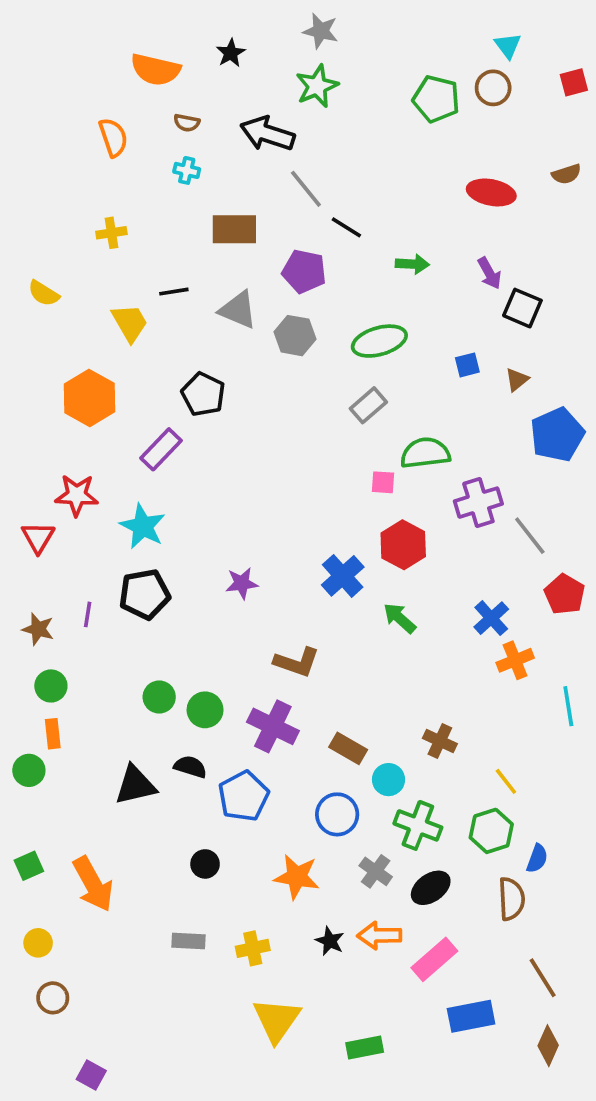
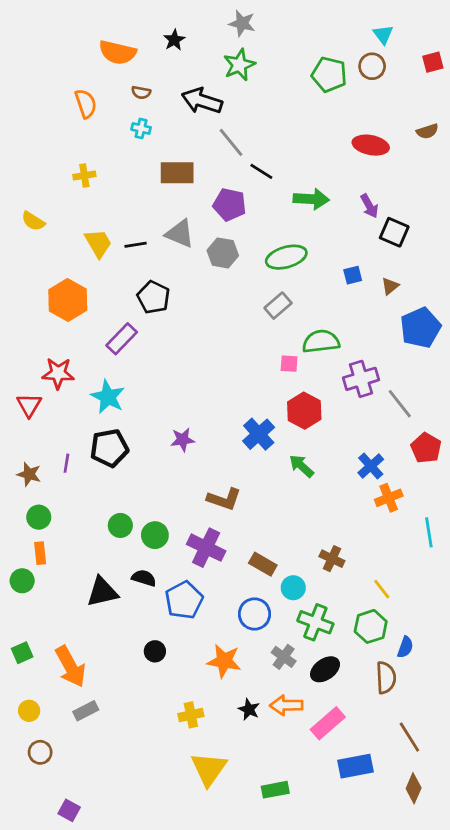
green arrow: (412, 264) -> (311, 199), size x1.4
black line: (174, 292) -> (136, 245), moved
gray rectangle: (189, 941) -> (86, 711), moved, turned -30

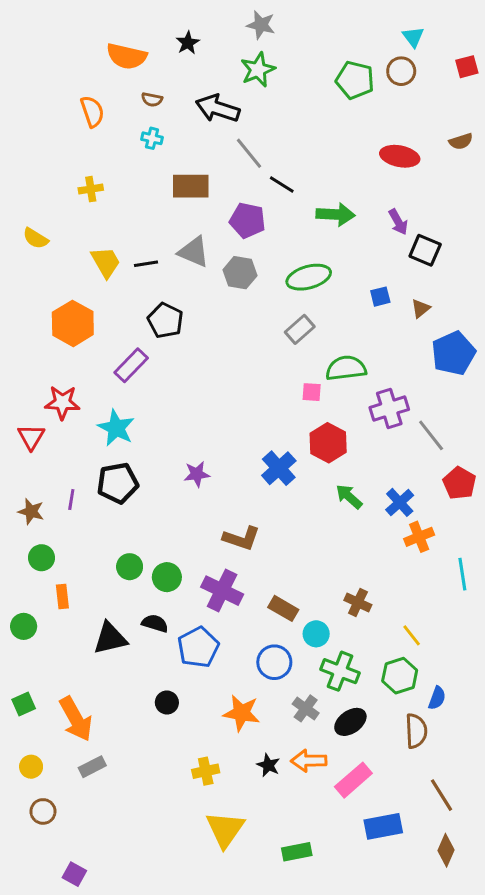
green arrow: (302, 466) -> (349, 497), moved
orange rectangle: (40, 553) -> (62, 597), moved

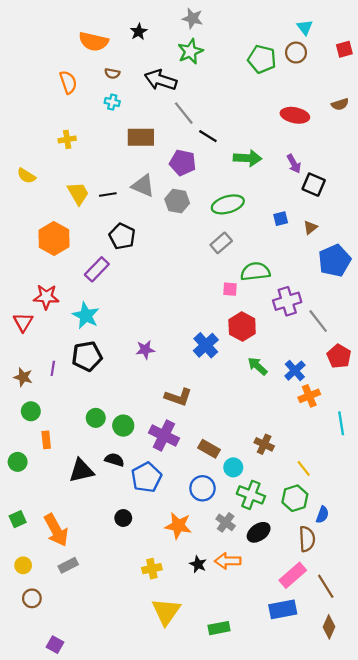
pink rectangle: (353, 780) -> (293, 575), moved

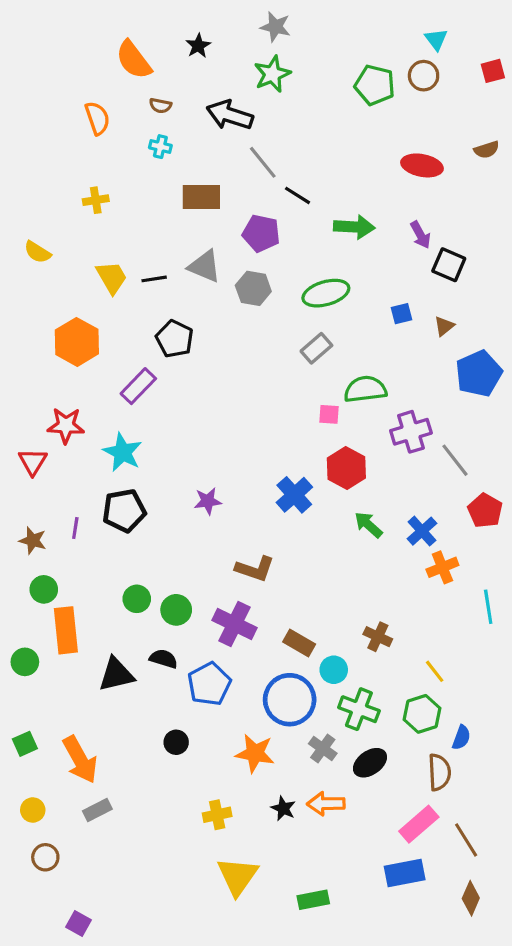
orange semicircle: (94, 42) -> (134, 60), turned 40
orange rectangle: (46, 440) -> (66, 630), size x1.8
blue circle: (202, 488) -> (290, 700), size x1.4

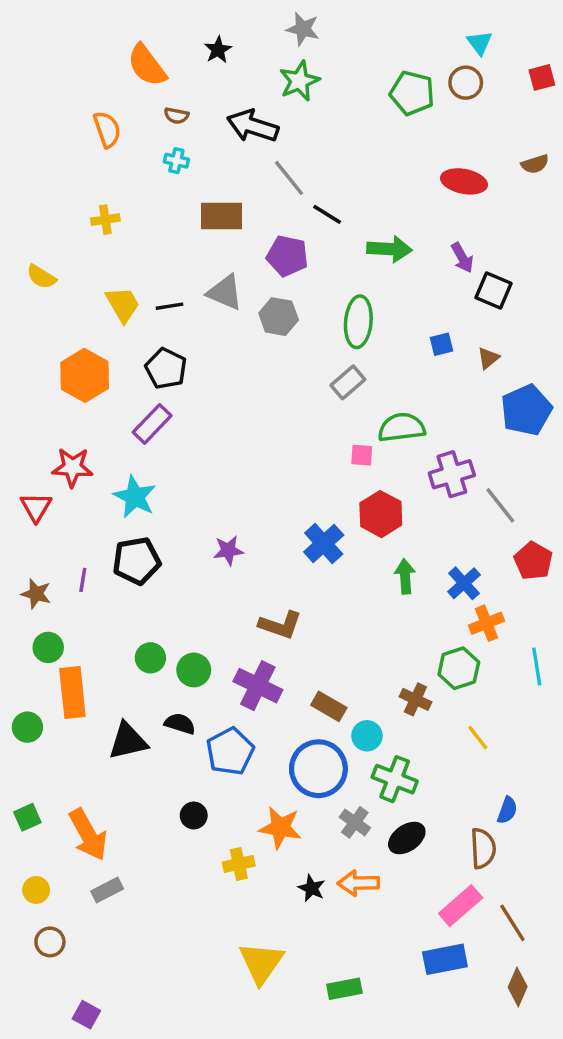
green ellipse: (326, 293) -> (358, 322), turned -69
black pentagon: (175, 339) -> (166, 369), moved
green arrow: (368, 525) -> (405, 576), turned 44
green hexagon: (422, 714) -> (459, 668), moved
yellow cross: (217, 815) -> (239, 864), moved

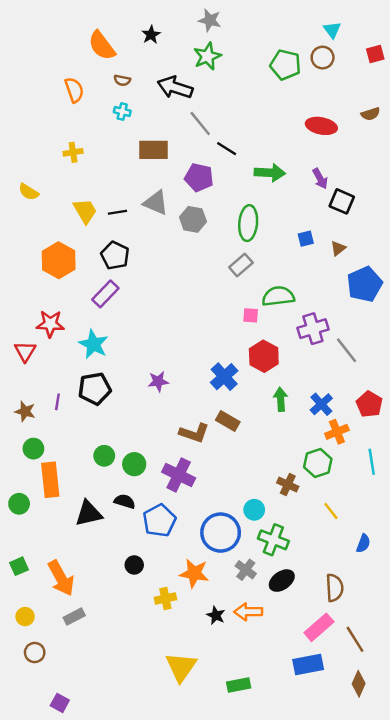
red pentagon: (533, 561) -> (369, 404), moved
brown rectangle: (329, 706) -> (228, 421), moved
blue semicircle: (507, 810) -> (363, 543), moved

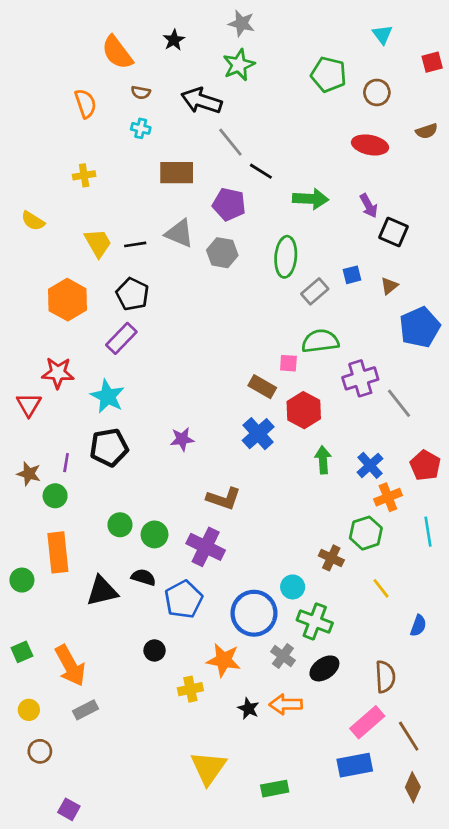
brown circle: (323, 58) -> (377, 92), moved
gray rectangle: (241, 265) -> (315, 291), moved
brown rectangle: (228, 421) -> (262, 387), moved
green circle: (33, 449) -> (55, 496), moved

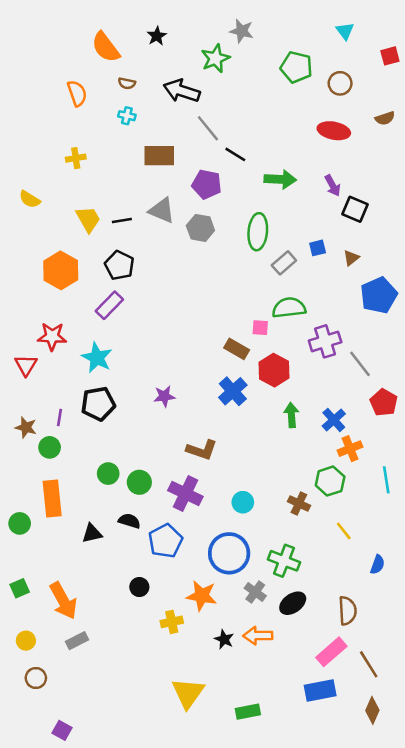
gray star: (242, 23) -> (242, 31), moved
red pentagon: (425, 465) -> (384, 402), moved
cyan circle: (293, 587) -> (243, 502), moved
black triangle: (102, 591) -> (92, 533), size x0.7

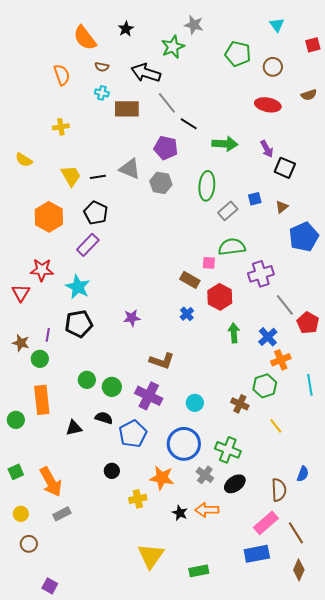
brown rectangle: (159, 156) -> (127, 109), moved
gray line: (360, 364) -> (285, 305), moved
blue cross: (233, 391) -> (187, 314), size x0.6
blue semicircle: (377, 565) -> (303, 474), moved

